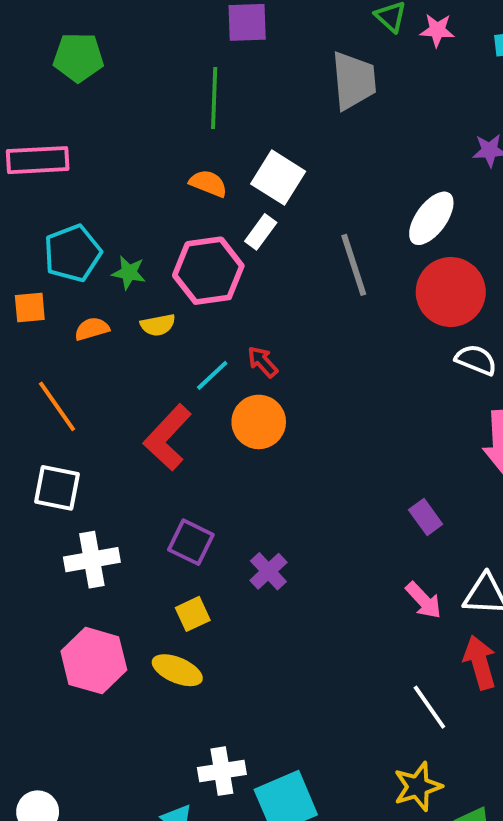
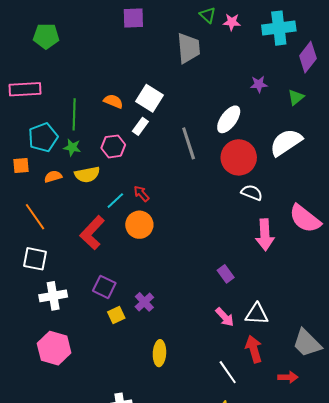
green line: (214, 98) -> (74, 114), moved
pink hexagon: (208, 271) -> (113, 146), size x0.7
yellow semicircle: (158, 325) -> (87, 175), size x1.4
yellow square: (193, 614) -> (116, 315), moved
yellow ellipse: (177, 670) -> (159, 353), moved, turned 70

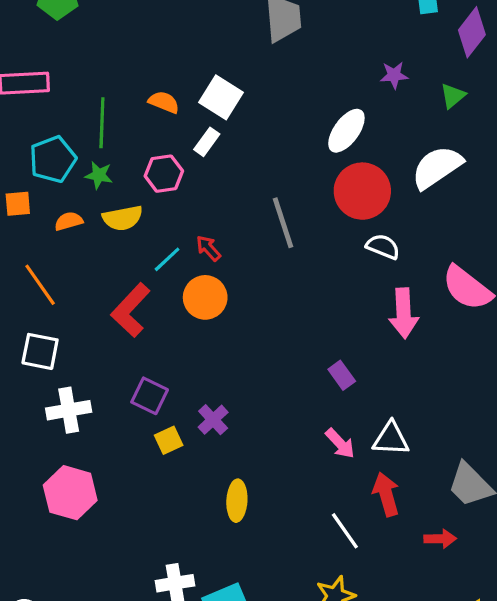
gray line: (189, 143) -> (283, 223), moved

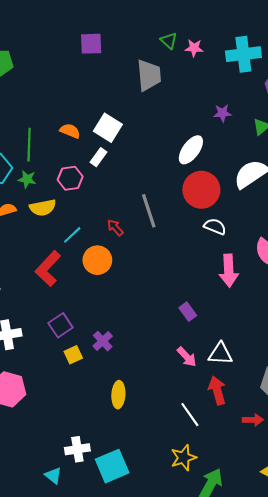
red arrow: (208, 248) -> (115, 228), moved
purple square: (150, 396) -> (61, 325), turned 30

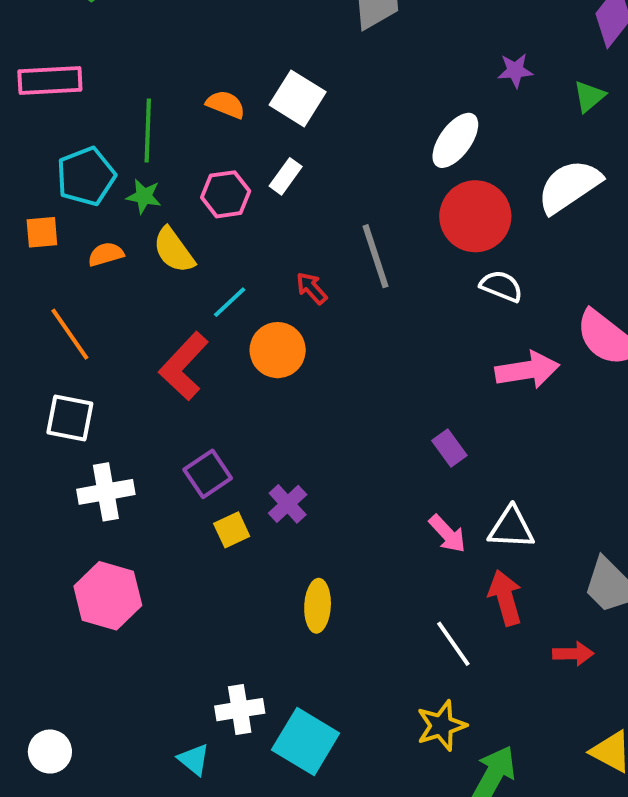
white rectangle: (98, 157) -> (286, 176), moved
yellow semicircle: (43, 208) -> (174, 250), turned 65
pink arrow: (229, 271) -> (527, 370), turned -96
cyan square: (112, 466) -> (306, 742), turned -36

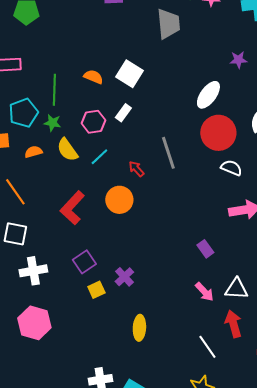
cyan line: (230, 302) -> (99, 157), moved

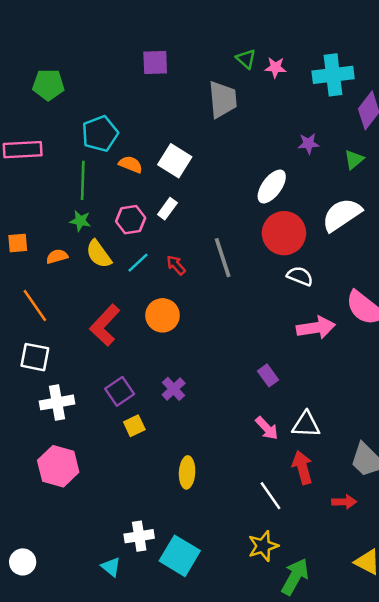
cyan pentagon: (23, 113) -> (100, 134), moved
red arrow: (136, 169) -> (176, 265), moved
purple cross: (124, 277) -> (174, 389), moved

